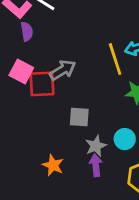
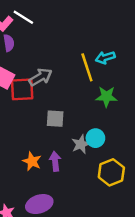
gray star: (96, 146) -> (81, 144), moved
purple arrow: (96, 165) -> (55, 161), moved

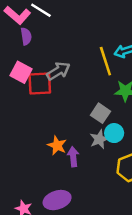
gray square: (55, 119) -> (100, 113), moved, turned 30
orange star: (32, 161) -> (57, 145), moved

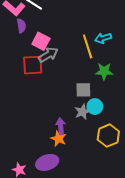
pink square: (21, 72) -> (41, 41), moved
gray square: (100, 113) -> (83, 90), turned -35
orange star: (57, 145) -> (59, 139), moved

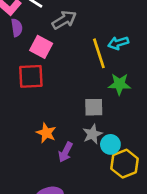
gray arrow: (48, 55) -> (64, 20), moved
cyan circle: (95, 107) -> (110, 144), moved
purple arrow: (61, 126) -> (66, 152), turned -147
orange star: (59, 139) -> (46, 133), moved

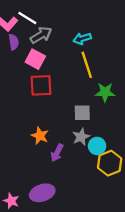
gray arrow: (64, 20) -> (41, 35), moved
cyan arrow: (118, 43) -> (82, 39), moved
red square: (31, 76) -> (41, 85), moved

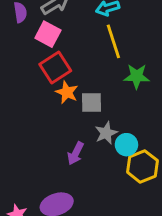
red square: (41, 85) -> (55, 68), turned -30
gray square: (82, 113) -> (92, 102), moved
orange star: (40, 136) -> (67, 92), moved

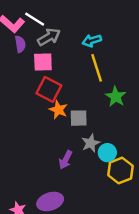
pink square: (48, 34) -> (43, 62), turned -30
red square: (55, 68) -> (49, 89), turned -30
green star: (137, 76) -> (116, 97), turned 30

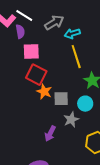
gray arrow: (49, 37) -> (54, 23), moved
purple semicircle: (20, 44) -> (20, 32), moved
cyan circle: (107, 153) -> (85, 104), moved

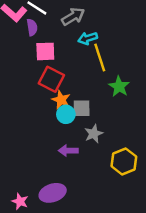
cyan arrow: (72, 34) -> (88, 38), moved
cyan circle: (85, 104) -> (66, 114), moved
purple arrow: (50, 134) -> (68, 151), turned 63

